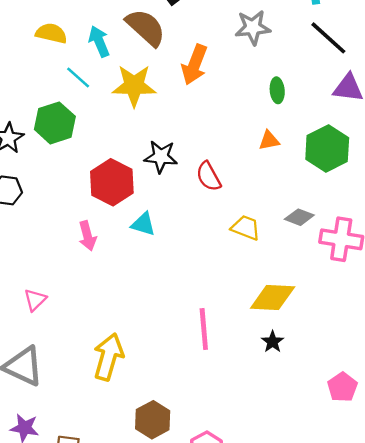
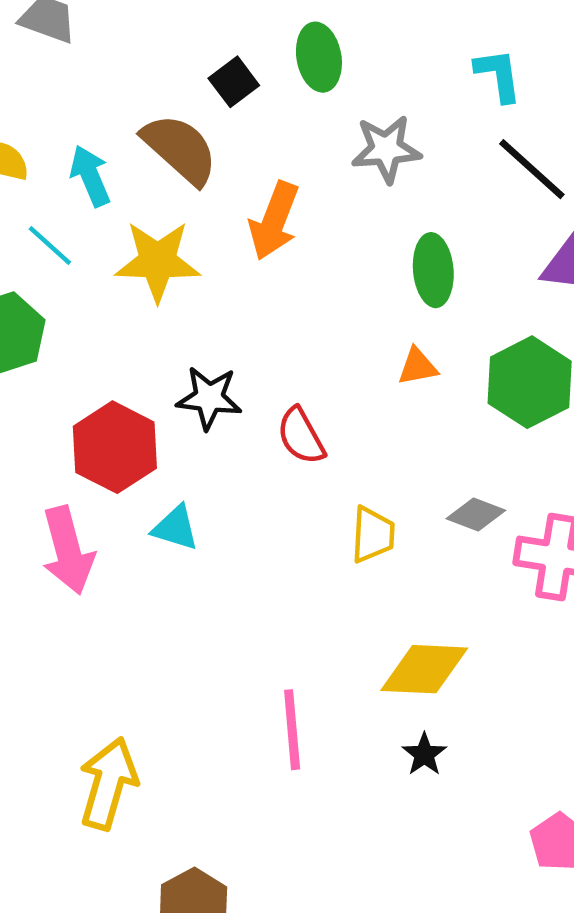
green ellipse: (277, 90) -> (433, 270), size x1.4
yellow trapezoid: (246, 228) -> (373, 535), turned 72
pink arrow: (87, 236) -> (68, 550), size x1.5

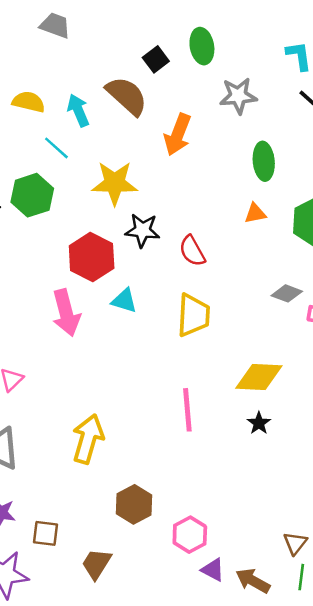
yellow star: (158, 261) -> (115, 183), moved
yellow trapezoid: (373, 535) -> (193, 315), moved, size x1.4

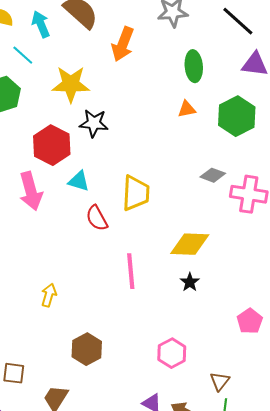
red semicircle: (192, 251) -> (97, 218), moved
yellow arrow: (88, 439) -> (49, 295), size x0.6
pink hexagon: (190, 535) -> (172, 353), moved

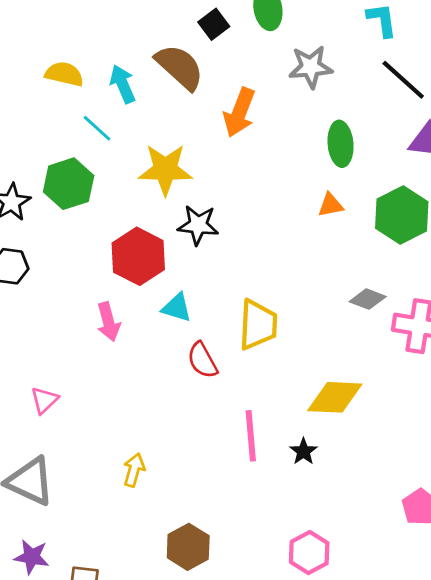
pink arrow: (31, 191) -> (108, 322), size x0.7
black star: (190, 282) -> (303, 451), moved

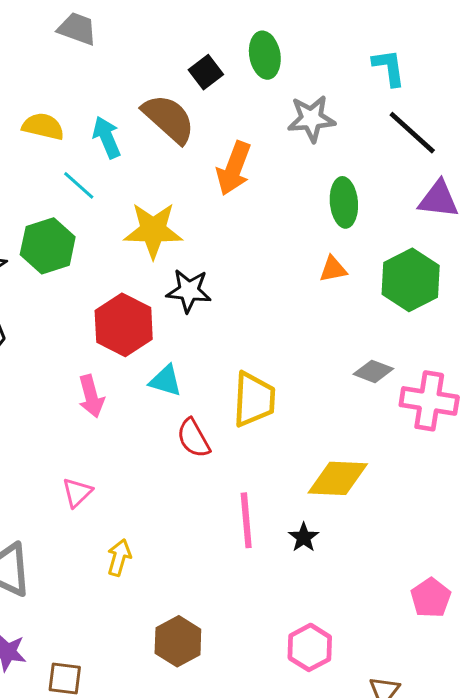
pink triangle: (44, 400) -> (77, 492), moved

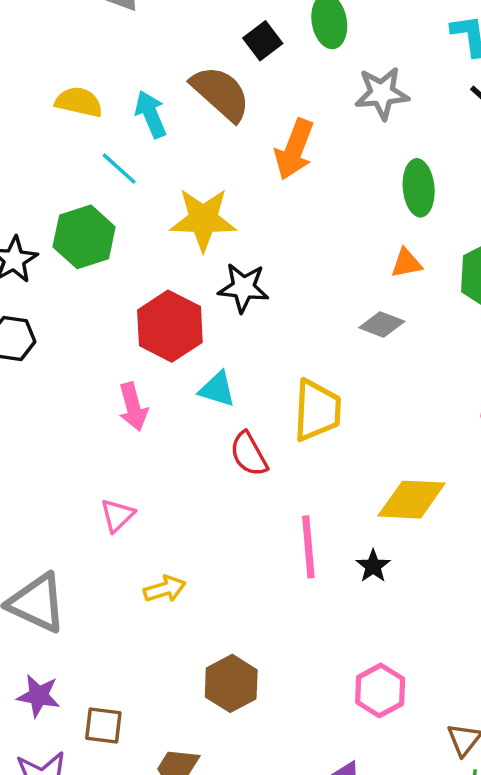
gray diamond: (373, 371) -> (382, 324), moved
yellow arrow: (119, 558) -> (165, 589), turned 57

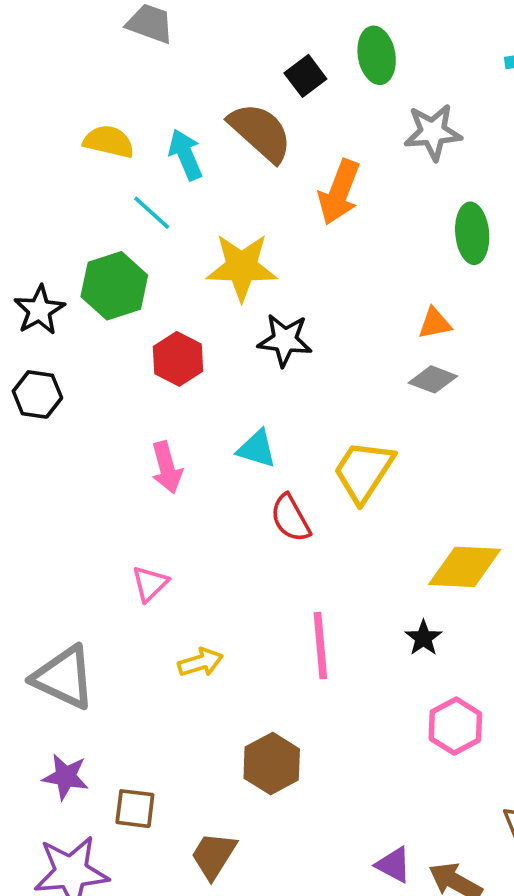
orange triangle: (406, 263) -> (435, 323), moved
red hexagon: (170, 326) -> (178, 359), moved, size x0.7
yellow trapezoid: (317, 410) -> (364, 471), turned -150
pink line: (308, 547) -> (320, 646), moved
pink hexagon: (380, 690) -> (455, 726), moved

